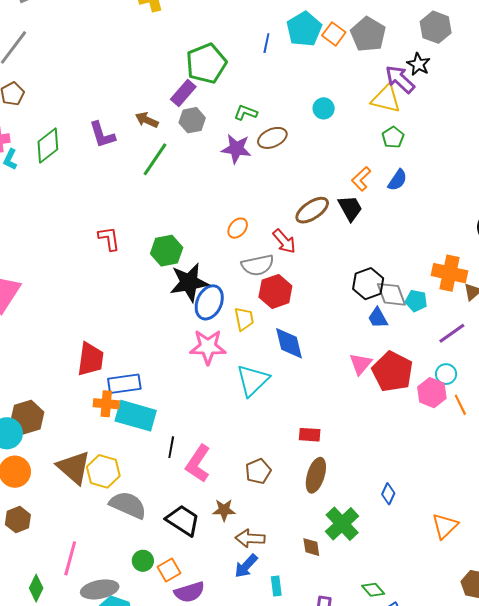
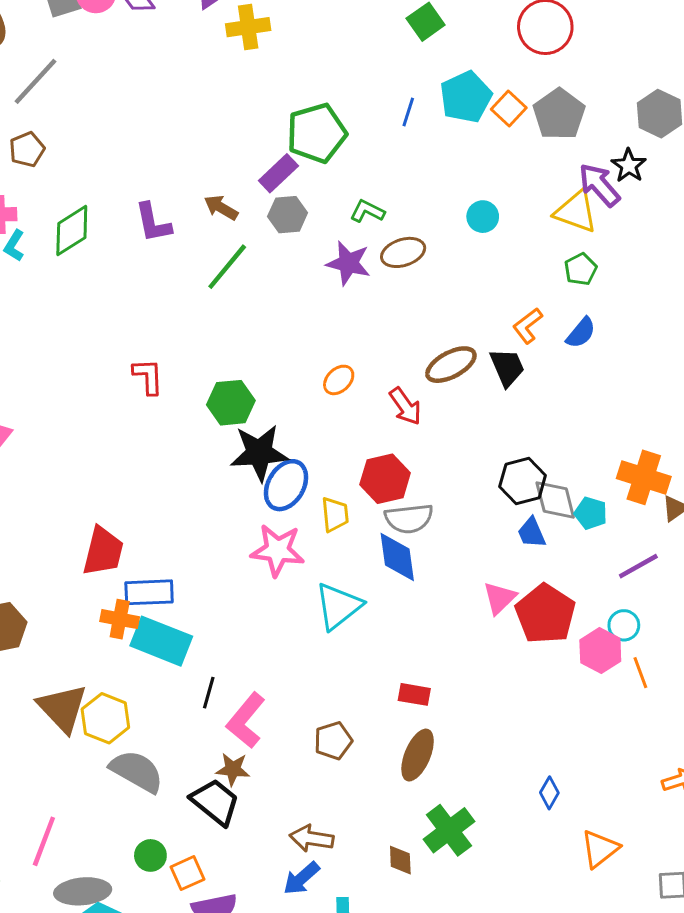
gray semicircle: (258, 265) -> (409, 519), moved
blue diamond: (388, 494) -> (549, 793), moved
brown star: (224, 510) -> (233, 769), moved

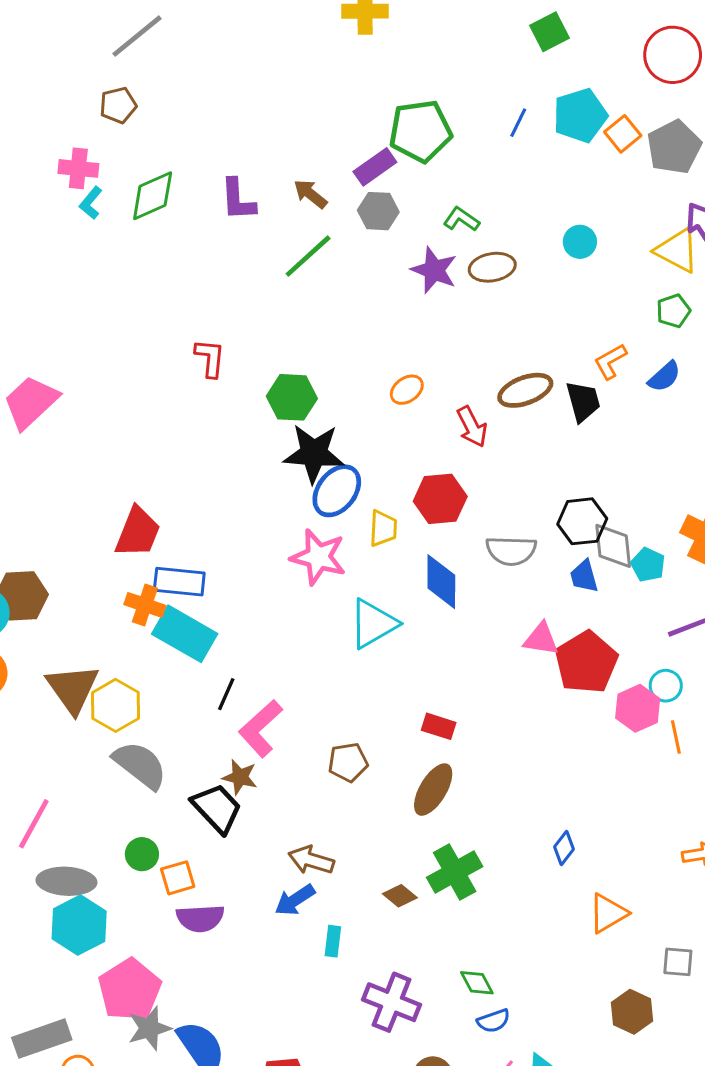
gray semicircle: (409, 519) -> (511, 551), moved
pink triangle: (499, 598) -> (541, 639), turned 45
brown diamond: (400, 860) -> (400, 896), turned -56

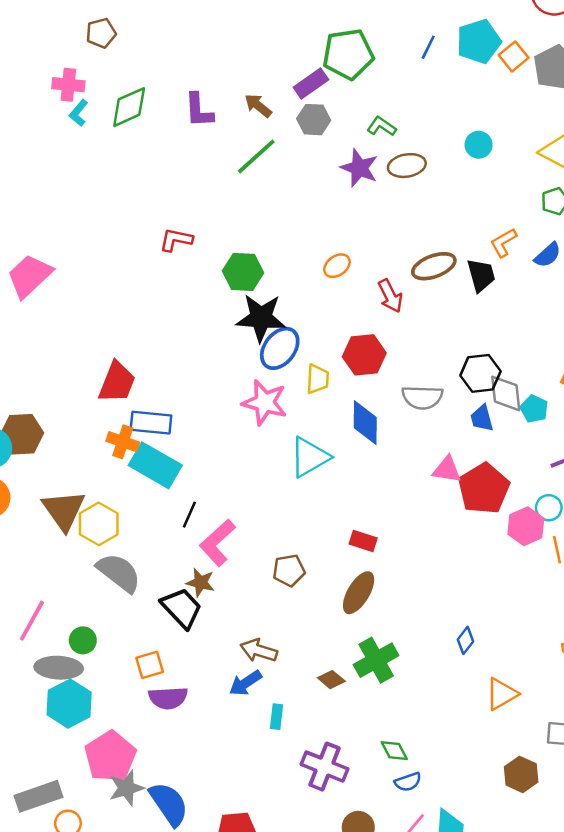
red L-shape: (210, 358) -> (176, 240), turned -84
green circle: (142, 854) -> (83, 640), moved

